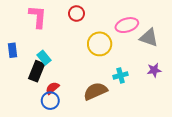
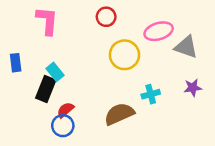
red circle: (76, 14) -> (106, 17), moved

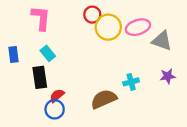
yellow circle: (124, 55) -> (108, 27), moved
cyan rectangle: (55, 72) -> (48, 53), moved
black rectangle: (46, 89) -> (40, 77), turned -30

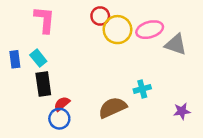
cyan rectangle: (48, 53) -> (38, 58), moved
purple star: (168, 76) -> (182, 111), moved

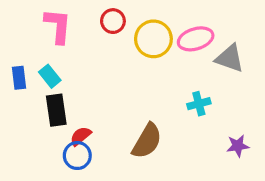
red circle: (100, 16) -> (113, 21), moved
cyan cross: (142, 89) -> (199, 104), moved
brown semicircle: (113, 108) -> (147, 141), turned 144

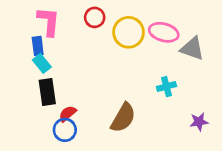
pink ellipse: (196, 39) -> (164, 32), turned 32
blue rectangle: (19, 78) -> (38, 46), moved

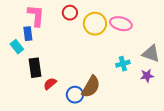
gray triangle: (192, 49) -> (151, 54), moved
cyan rectangle: (42, 63) -> (17, 47), moved
purple star: (199, 122) -> (147, 76), moved
blue circle: (65, 130) -> (75, 95), moved

